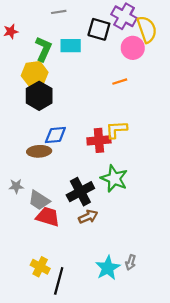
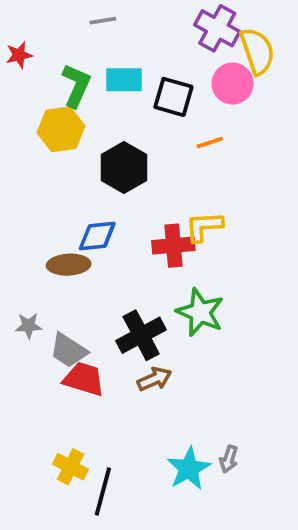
black square: (99, 29) -> (173, 97), moved
black hexagon: (39, 96) -> (124, 167), moved

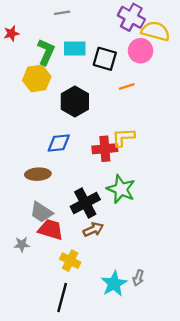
yellow semicircle: (257, 51) -> (156, 31), turned -56
brown ellipse: (69, 265) -> (38, 174), moved
gray star: (29, 326) -> (22, 244), moved
yellow cross: (71, 467) -> (70, 261), moved

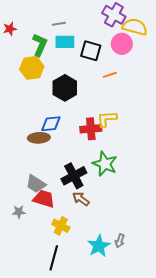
gray line: (62, 13) -> (59, 24), moved
brown ellipse: (38, 174) -> (39, 138), moved
brown arrow: (93, 229) -> (81, 199), turned -120

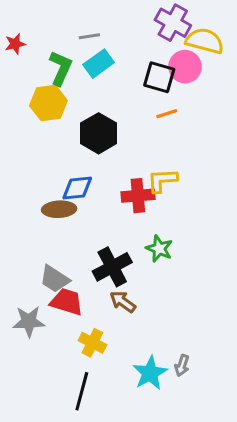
cyan rectangle: (65, 42) -> (99, 64), turned -36
black square: (91, 51) -> (159, 77), moved
green star: (105, 164) -> (159, 249), size x0.7
gray star: (19, 212) -> (29, 321), size x1.5

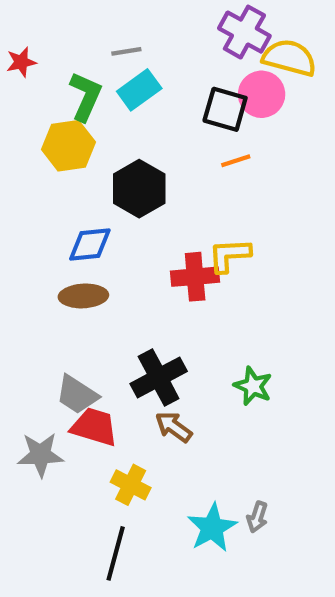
blue diamond: (77, 188) -> (90, 244), moved
green star: (159, 249) -> (253, 386), moved

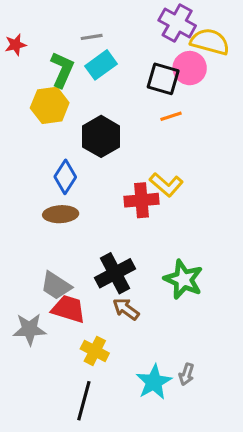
blue diamond: (90, 244) -> (65, 177), turned -52
yellow L-shape: (229, 255) -> (166, 185), turned -136
green star: (253, 386) -> (183, 279), size x1.4

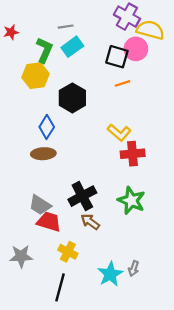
red cross: (141, 200) -> (133, 154), moved
gray star: (30, 329) -> (21, 256), moved

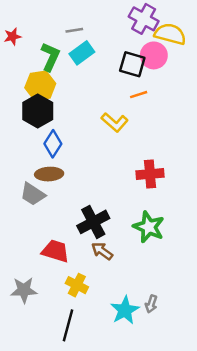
black hexagon: (72, 98) -> (38, 111), moved
yellow L-shape: (119, 133) -> (115, 122), moved
gray trapezoid: (40, 205) -> (33, 194), moved

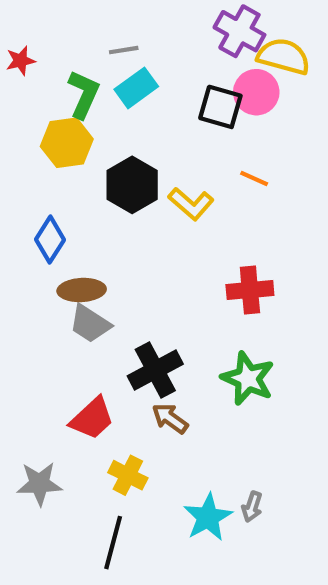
orange line: (139, 95) -> (254, 178), moved, turned 42
black hexagon: (38, 111) -> (132, 185), moved
blue diamond: (53, 144) -> (50, 240), moved
gray trapezoid: (33, 194) -> (90, 324), moved
red trapezoid: (55, 251) -> (92, 418), turned 120

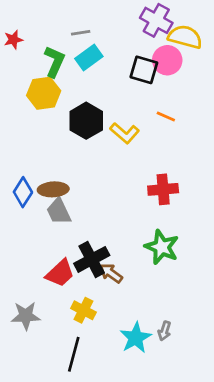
blue diamond: (50, 240) -> (23, 192), moved
gray trapezoid: (90, 324) -> (59, 211), turned 32
black cross: (155, 370) -> (92, 259), moved

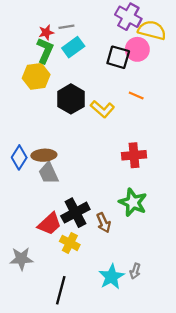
red star: (13, 40) -> (46, 32), moved
brown arrow: (111, 273) -> (104, 223), moved, turned -150
yellow cross: (83, 310) -> (70, 243), moved

